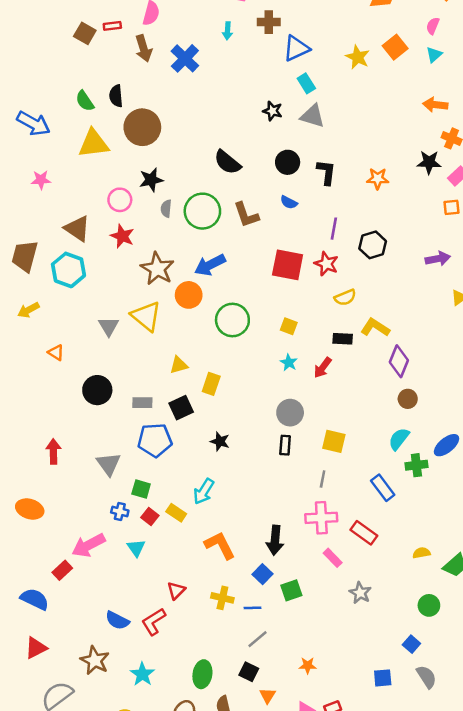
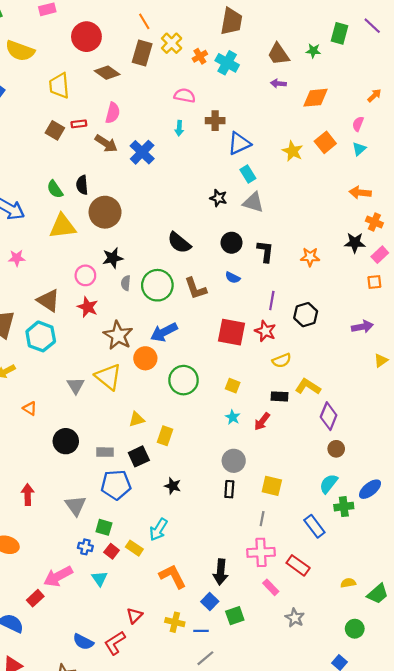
brown arrow: (144, 48) -> (106, 143), turned -40

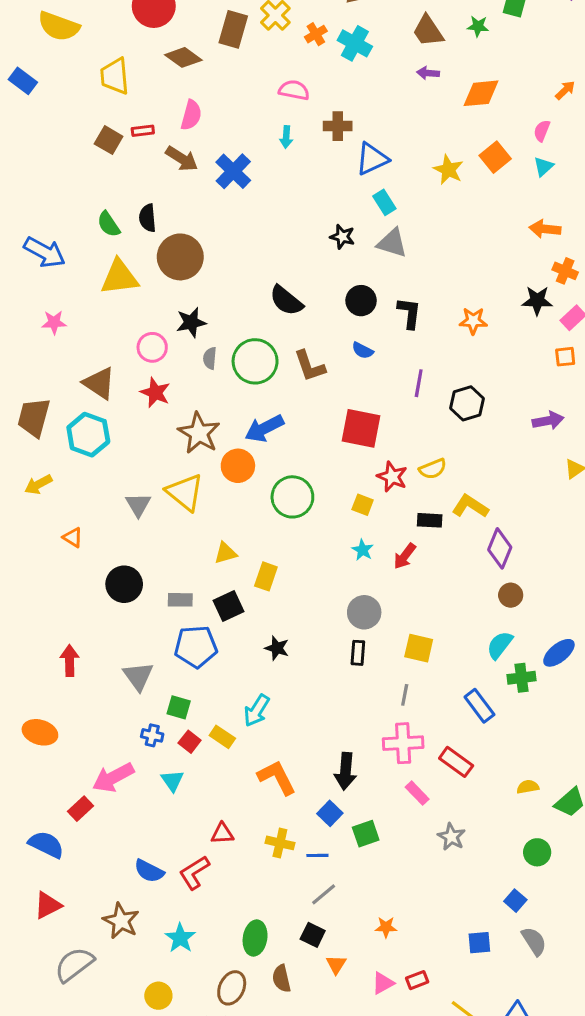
red star: (265, 331) -> (392, 477), moved
red triangle: (134, 616) -> (222, 834), turned 42

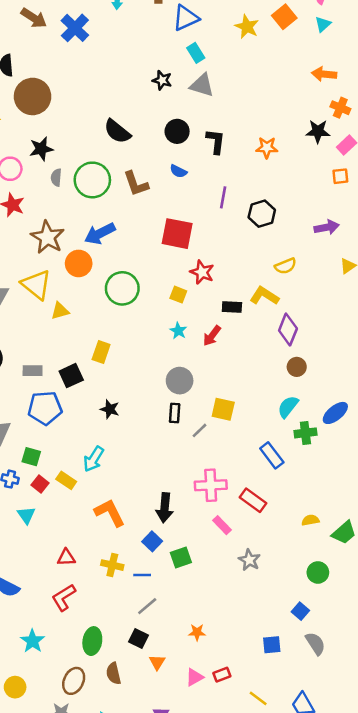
yellow semicircle: (433, 469) -> (285, 266), moved
yellow triangle: (225, 553) -> (60, 311), moved
gray line: (405, 695) -> (199, 430), moved, turned 35
red L-shape: (194, 873) -> (64, 597), moved

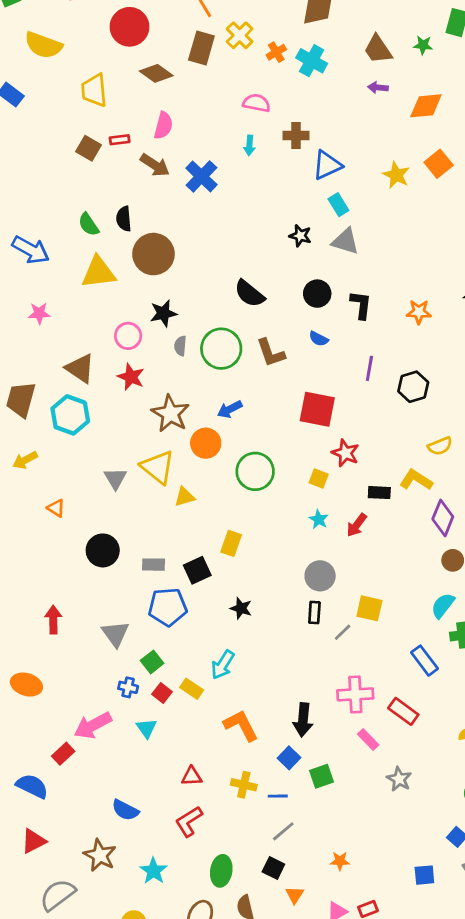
blue arrow: (100, 234) -> (230, 409), size x0.7
green square: (31, 457) -> (152, 662), turned 36

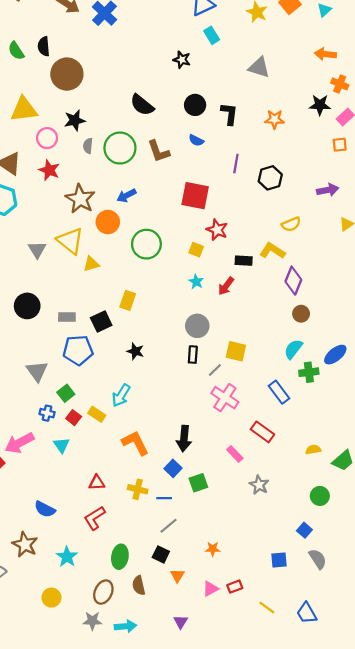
gray triangle: (345, 241) -> (259, 67), moved
yellow triangle: (98, 272) -> (24, 109), moved
pink cross: (355, 694) -> (225, 398), moved, turned 36

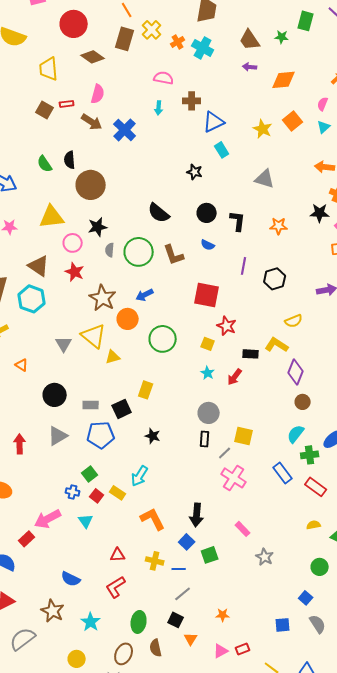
gray triangle: (37, 371) -> (58, 436), moved, turned 35
red rectangle: (262, 432) -> (316, 487), moved

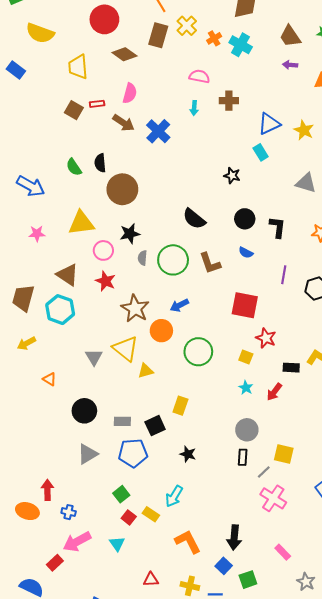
blue triangle: (214, 122) -> (269, 124), moved
red arrow: (20, 444) -> (47, 490), moved
blue cross: (73, 492) -> (69, 512), moved

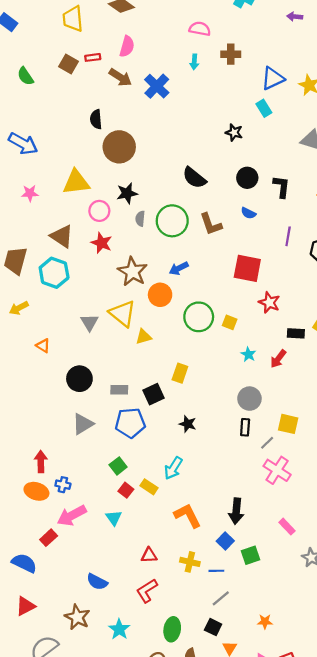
green semicircle: (74, 167) -> (25, 76), moved
yellow square: (246, 357) -> (230, 322), moved
orange ellipse: (27, 511) -> (36, 491), moved

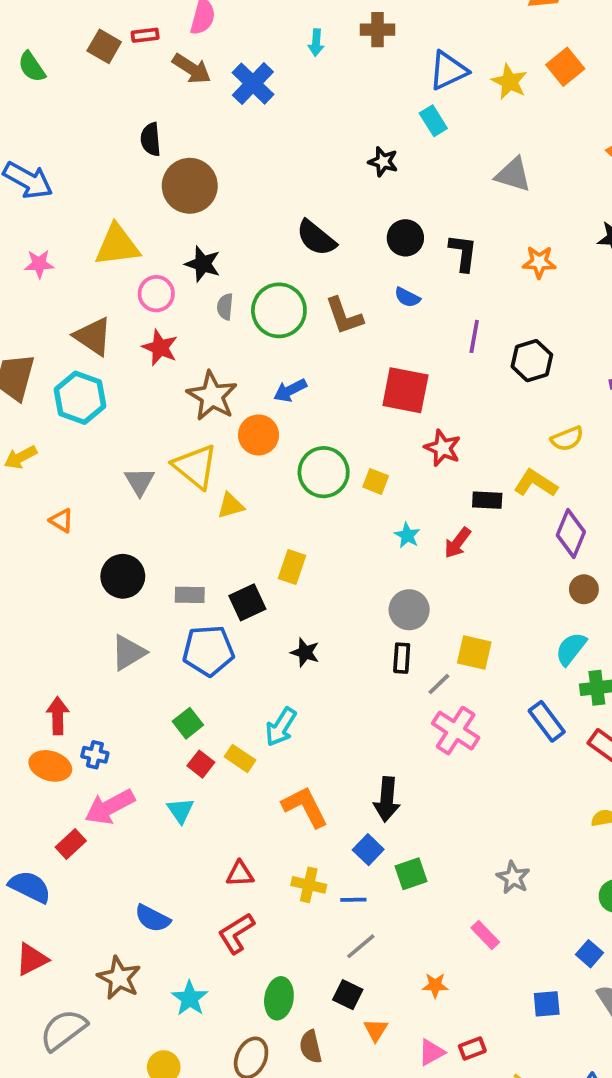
black star: (127, 193) -> (203, 264), turned 30
pink rectangle: (287, 527) -> (485, 935), moved

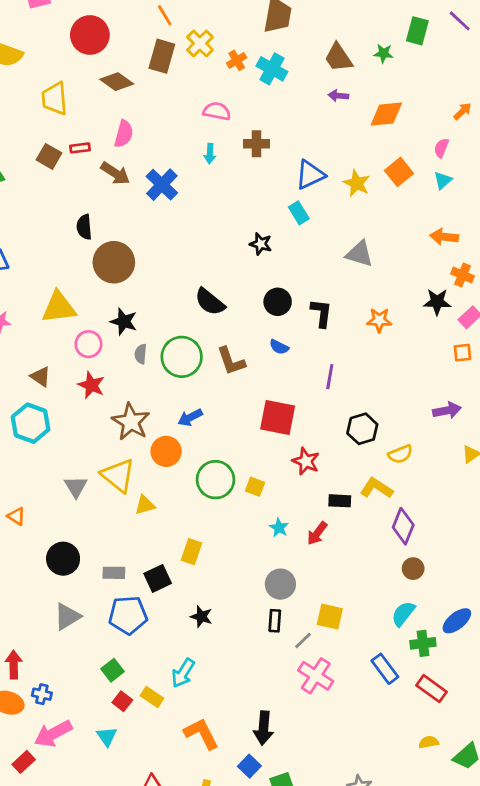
brown triangle: (93, 336) -> (40, 377), size x0.7
black hexagon: (532, 361) -> (362, 429), moved

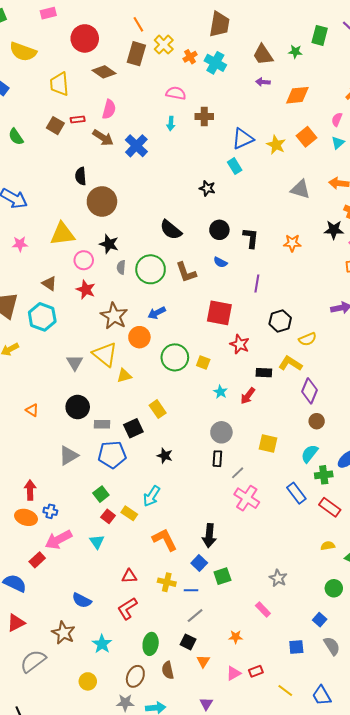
gray triangle: (359, 254) -> (300, 189), moved
orange triangle: (16, 516) -> (32, 410), moved
yellow rectangle: (192, 552) -> (158, 409), turned -54
black circle: (63, 559) -> (78, 407), moved
yellow square: (330, 617) -> (268, 443), moved

